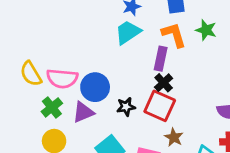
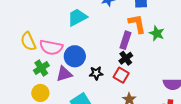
green star: (206, 30) -> (157, 33), moved
cyan trapezoid: (128, 32) -> (77, 17), moved
red square: (160, 106) -> (121, 75), size x0.7

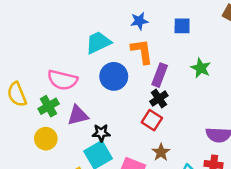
orange L-shape: (137, 24) -> (142, 51), moved
yellow semicircle: (28, 41) -> (17, 94), moved
blue circle: (75, 56) -> (114, 76), moved
black star: (96, 73) -> (101, 133), moved

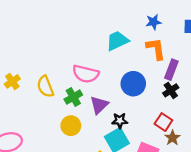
blue circle: (114, 76) -> (133, 84), moved
purple triangle: (78, 115) -> (99, 105), turned -30
red square: (152, 120) -> (163, 122), moved

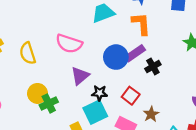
purple rectangle: (171, 70) -> (135, 53), moved, turned 30
green cross: (73, 97) -> (49, 103), moved
red square: (163, 122) -> (131, 96), moved
yellow circle: (71, 126) -> (38, 93), moved

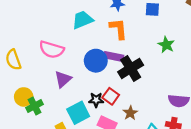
purple rectangle: (135, 53) -> (114, 56), turned 48
black cross: (153, 67) -> (131, 68), size x1.6
black star: (100, 93) -> (96, 100), moved

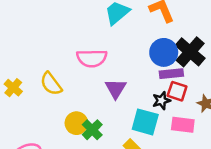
purple rectangle: (114, 56) -> (171, 74), moved
blue circle: (96, 61) -> (164, 52), moved
cyan square: (78, 113) -> (145, 122), turned -30

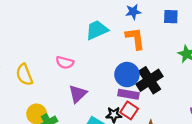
pink semicircle: (92, 58) -> (65, 63), size x0.7

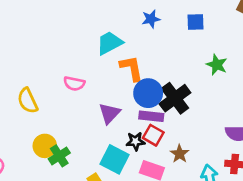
orange L-shape: (135, 38) -> (132, 68), moved
purple triangle: (78, 94) -> (110, 113), moved

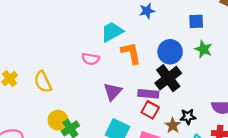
blue square: (195, 22) -> (196, 21), moved
pink semicircle: (74, 84) -> (91, 59), moved
blue circle: (148, 93) -> (170, 52), moved
black star: (135, 141) -> (188, 117), moved

